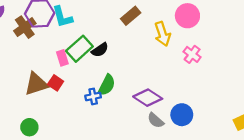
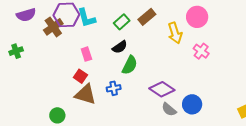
green rectangle: (79, 49) -> (122, 22), moved, size x0.7
brown triangle: (36, 84) -> (85, 94), moved, turned 35
green semicircle: (107, 85) -> (130, 65), moved

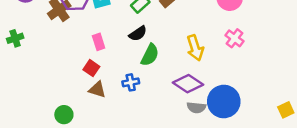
yellow arrow: (175, 33) -> (195, 48), moved
brown triangle: (85, 94) -> (97, 90), size x0.7
blue circle: (192, 104) -> (224, 102), size x1.4
gray semicircle: (169, 109) -> (196, 107), turned -35

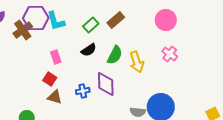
green semicircle: (150, 55) -> (115, 55), moved
purple diamond: (188, 84) -> (106, 84), moved, turned 55

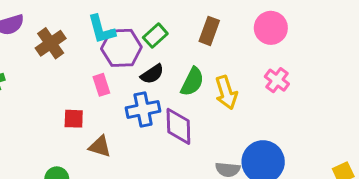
purple hexagon: (36, 18) -> (121, 48), moved
brown rectangle: (116, 20) -> (209, 31), moved, turned -30
red square: (50, 79) -> (74, 119), moved, turned -32
blue cross: (83, 91) -> (143, 109), moved, size x1.5

